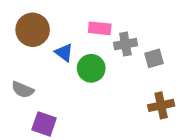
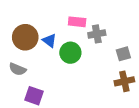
brown circle: (33, 30) -> (25, 37), moved
gray square: (154, 58) -> (123, 54), moved

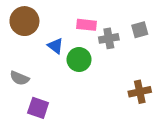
brown circle: (25, 37) -> (24, 21), moved
gray square: (123, 54) -> (140, 30), moved

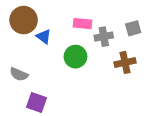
blue triangle: (55, 46) -> (44, 37), moved
brown cross: (140, 92) -> (125, 62), moved

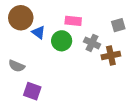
gray cross: (104, 37) -> (92, 43), moved, turned 35
green circle: (75, 57) -> (62, 41), moved

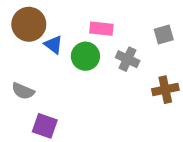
brown cross: (111, 55) -> (165, 90), moved

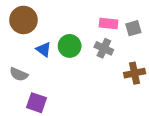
pink rectangle: (101, 29) -> (109, 24), moved
blue triangle: (53, 45) -> (44, 49), moved

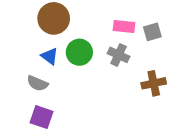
brown circle: (23, 20) -> (54, 18), moved
gray semicircle: (19, 74) -> (37, 83), moved

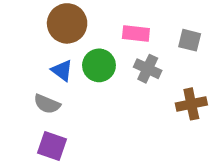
pink rectangle: (124, 27) -> (136, 33), moved
gray square: (152, 32) -> (190, 40), turned 30

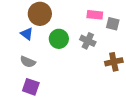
pink rectangle: (136, 33) -> (95, 15), moved
blue triangle: (62, 70) -> (27, 34), moved

